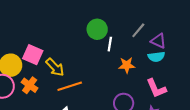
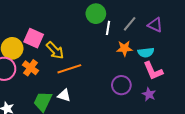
gray line: (138, 30) -> (130, 24), moved
cyan semicircle: (156, 57) -> (146, 52), moved

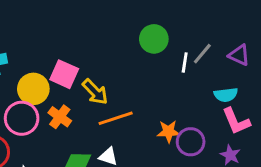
white line: (108, 28) -> (185, 62), moved
orange star: (124, 48) -> (169, 131), moved

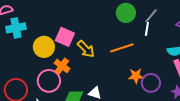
gray line: (202, 54) -> (151, 16), moved
pink circle: (22, 118) -> (49, 81), moved
orange line: (116, 118) -> (122, 48), moved

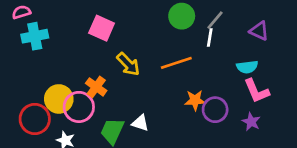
pink square: (65, 37) -> (102, 28), moved
yellow circle: (44, 47) -> (59, 99), moved

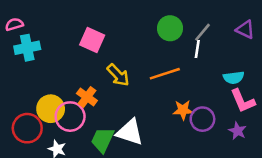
purple triangle: (259, 31) -> (245, 30), moved
white triangle: (140, 123) -> (130, 132), size x1.6

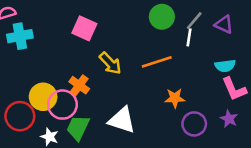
purple triangle: (245, 30) -> (224, 24), moved
purple circle: (202, 119) -> (194, 124), moved
green trapezoid: (103, 140) -> (78, 128), moved

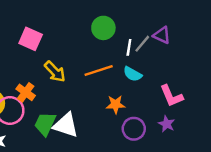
gray line: (194, 21) -> (142, 44), moved
cyan semicircle: (225, 66) -> (133, 74), moved, turned 36
green trapezoid: (78, 128) -> (45, 124), moved

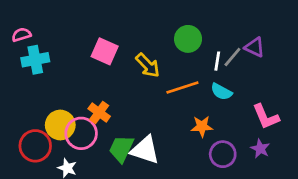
yellow arrow: (55, 72) -> (148, 65), moved

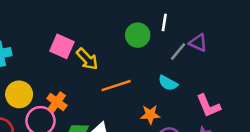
white line: (217, 61) -> (164, 22), moved
yellow arrow: (148, 65) -> (87, 59), moved
orange line: (182, 88) -> (116, 86), moved
yellow circle: (60, 125) -> (19, 94), moved

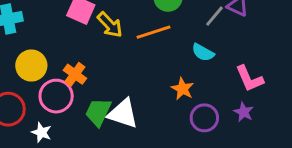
orange line: (116, 86) -> (153, 32), moved
orange star: (150, 115) -> (183, 89), turned 30

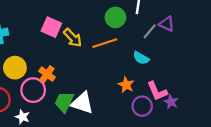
pink L-shape: (249, 79) -> (157, 91), moved

